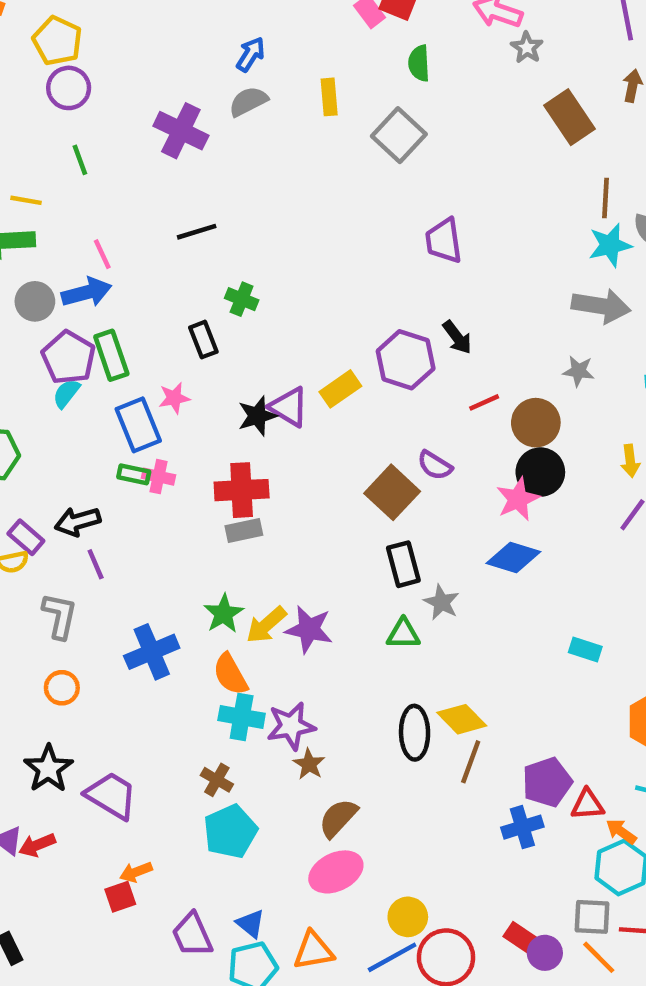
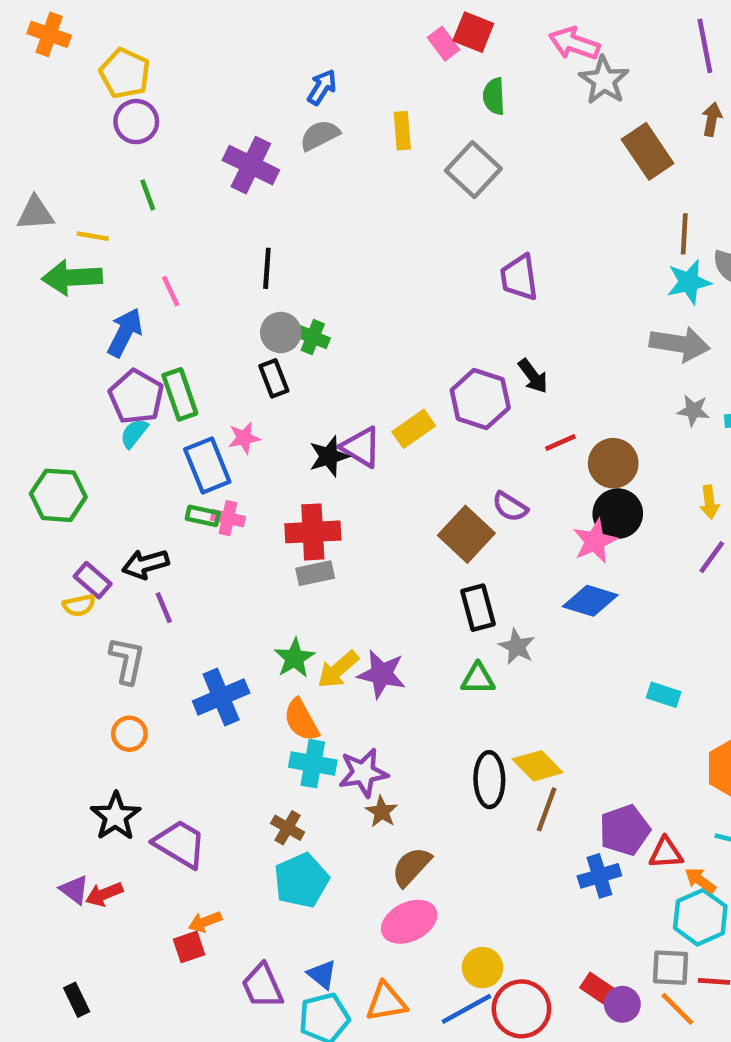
gray star: (527, 48) -> (604, 80), size x1.5
black line: (197, 232) -> (267, 268), turned -69
blue arrow: (87, 292) -> (125, 332), moved, turned -48
gray circle: (35, 301) -> (281, 332), moved
gray star: (579, 371) -> (693, 410), moved

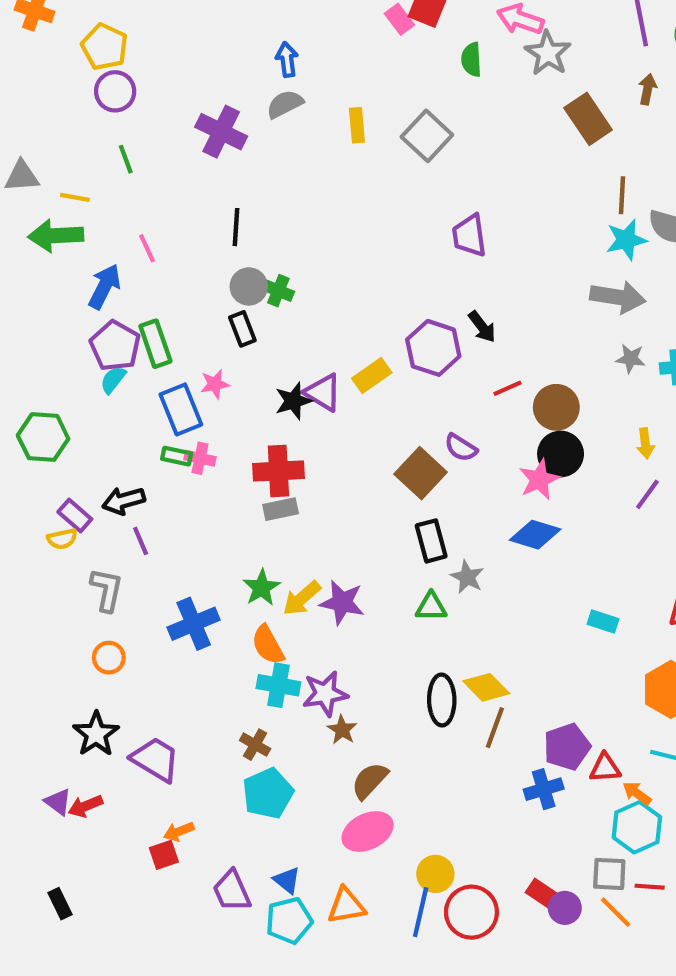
blue arrow: (322, 87) -> (287, 60), turned -40
green semicircle: (494, 96) -> (471, 60), moved
yellow rectangle: (402, 131) -> (357, 125), moved
blue line: (466, 1009) -> (421, 912), turned -48

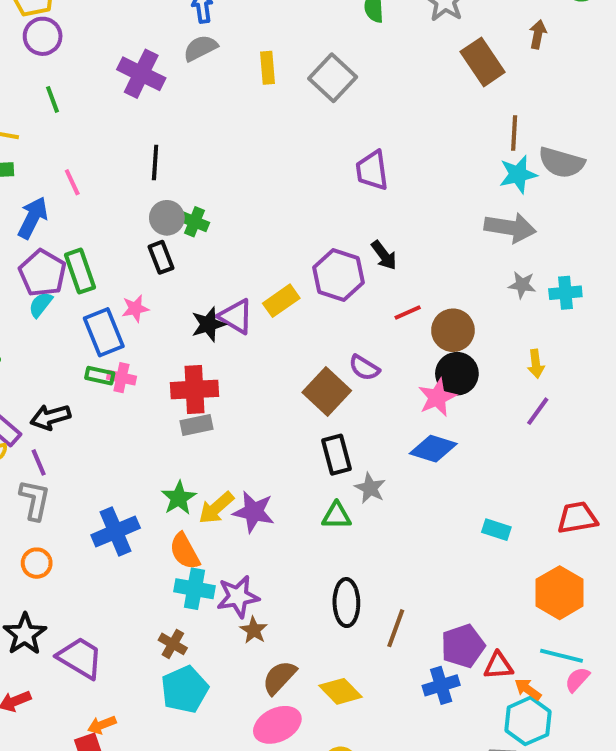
purple line: (141, 541) -> (39, 462), moved
yellow diamond: (486, 687) -> (340, 691), moved

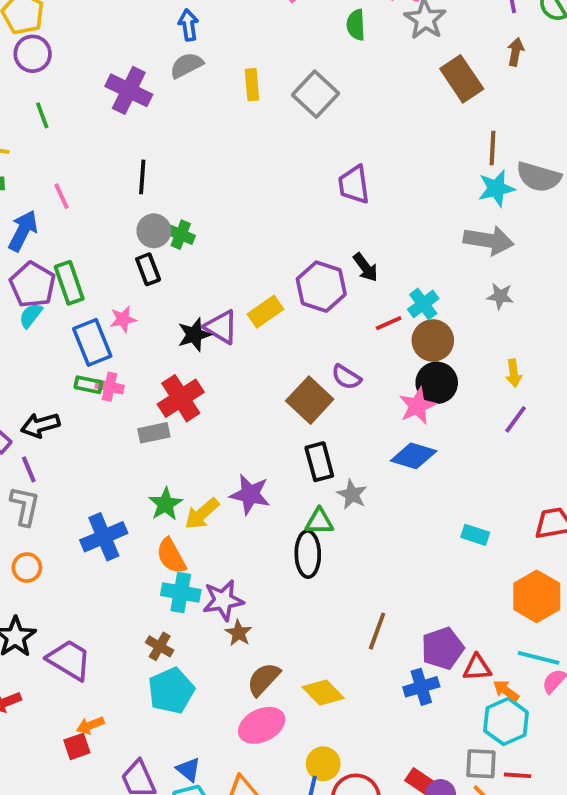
cyan cross: (565, 293) -> (423, 304), moved, turned -32
red cross: (194, 389) -> (181, 398), turned -30
gray rectangle: (196, 425) -> (154, 433), moved
purple star: (254, 512) -> (250, 494), moved
black ellipse: (346, 603) -> (308, 554), moved

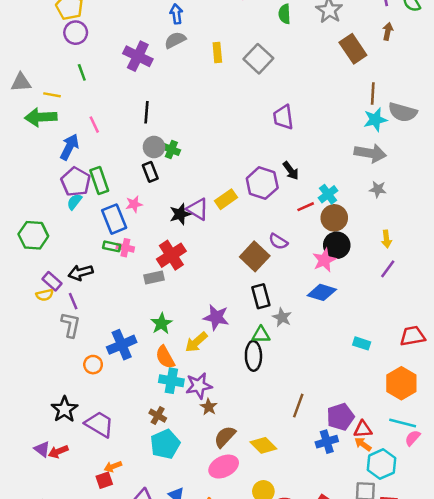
yellow arrow: (202, 514) -> (196, 342), moved
orange circle: (27, 568) -> (93, 365), moved
orange arrow: (506, 691) -> (363, 444), moved

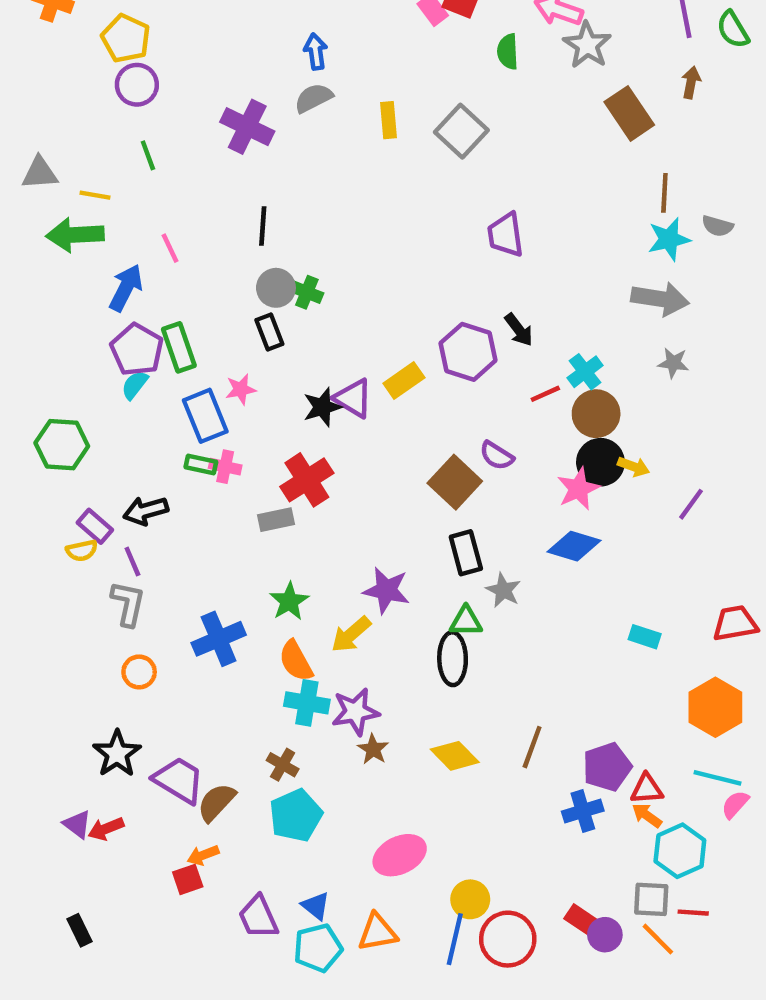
gray semicircle: (403, 112) -> (717, 226), size x0.6
yellow arrow: (386, 239) -> (634, 467), moved, turned -63
orange circle: (93, 365) -> (139, 672), moved
brown semicircle: (225, 437) -> (216, 802), moved
yellow diamond: (263, 445) -> (455, 756), moved

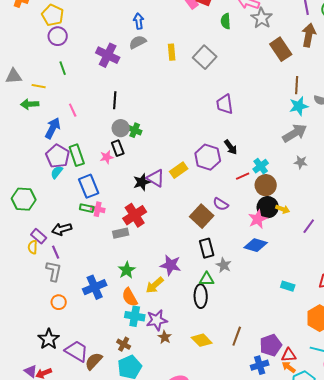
brown arrow: (691, 83) -> (309, 35), size x1.6
green arrow: (75, 235) -> (30, 104), size x0.7
gray arrow: (660, 299) -> (295, 133), turned -40
pink star: (241, 389) -> (107, 157), moved
yellow semicircle: (82, 551) -> (33, 247), turned 104

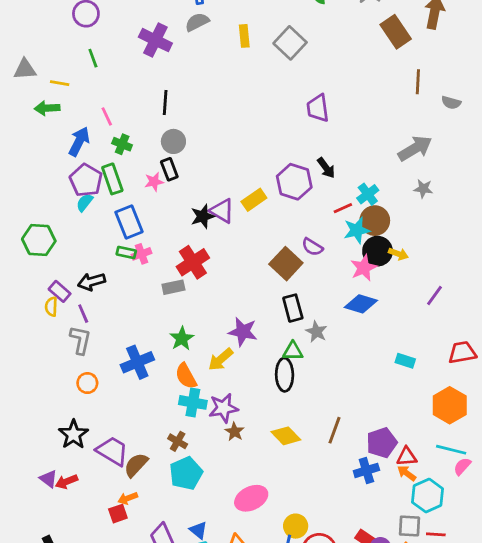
cyan star: (299, 106) -> (357, 230), moved
green cross: (135, 130) -> (122, 144), moved
pink cross: (98, 209) -> (142, 254), turned -32
purple line: (309, 226) -> (434, 296), moved

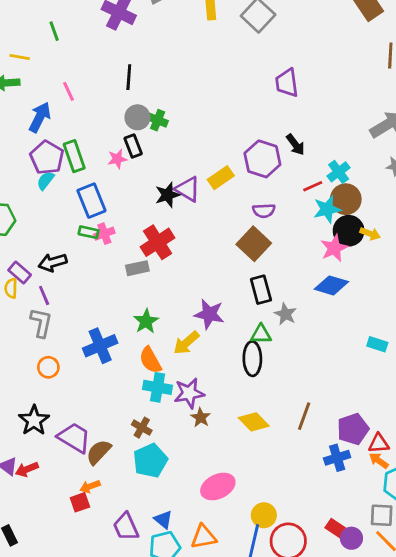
green cross: (122, 144) -> (158, 120), moved
purple semicircle: (312, 247) -> (264, 211), moved, turned -35

